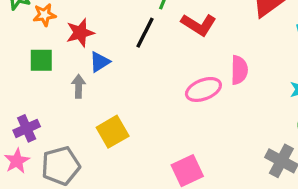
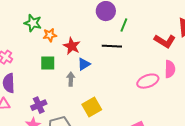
red L-shape: (199, 25) -> (165, 41), moved
red star: (80, 33) -> (72, 46), turned -30
black line: (145, 33) -> (112, 46), turned 66

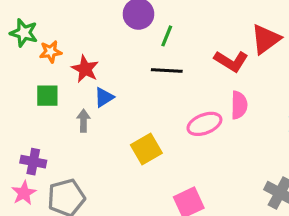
black line: (112, 46) -> (167, 70), moved
purple cross: (39, 105) -> (33, 162), turned 35
yellow square: (92, 107) -> (146, 149), moved

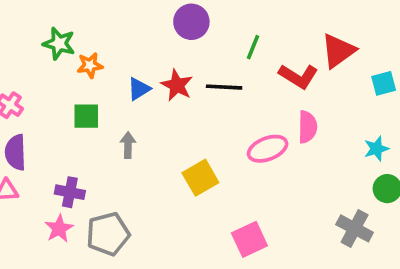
green line: (167, 36) -> (253, 47), moved
red star: (85, 69) -> (177, 85), moved
blue triangle: (104, 97) -> (139, 89), moved

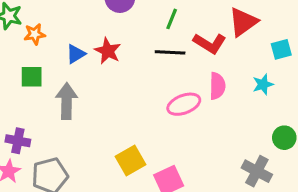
black line: (224, 87) -> (170, 52), moved
gray arrow: (128, 145) -> (67, 101), size x1.6
cyan star: (376, 149) -> (263, 84), moved
yellow square: (200, 178) -> (131, 161), moved

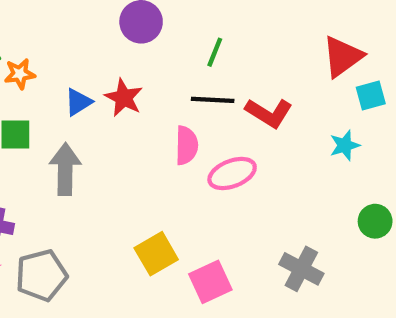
red triangle: (243, 22) -> (343, 57), moved
red L-shape: (210, 43) -> (269, 113), moved
pink semicircle: (217, 86) -> (187, 145), moved
gray cross: (257, 171) -> (301, 269), moved

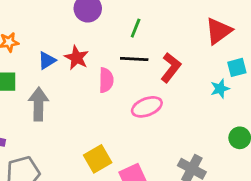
cyan square: (371, 96) -> (237, 67), moved
red L-shape: (269, 113) -> (171, 67), turned -84
pink semicircle: (187, 145) -> (106, 80), moved

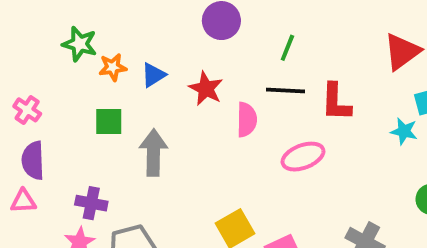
blue triangle: (47, 60) -> (153, 75), moved
red L-shape: (171, 67) -> (336, 102), turned 144
cyan star: (220, 89) -> (404, 131), turned 30

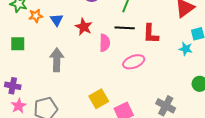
blue triangle: (153, 75) -> (57, 20), turned -32
green square: (109, 122) -> (18, 44), moved
purple cross: (91, 203) -> (13, 86), moved

